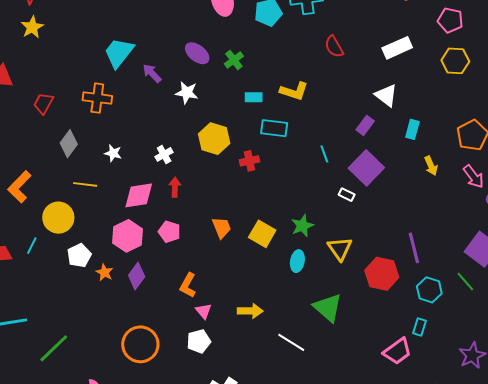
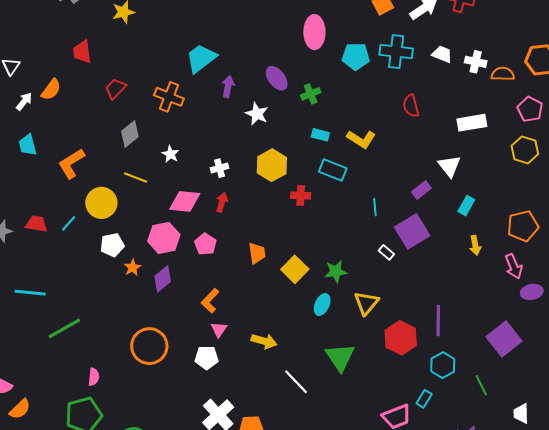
purple arrow: (152, 73) -> (228, 86), turned 40
green line: (465, 282) -> (481, 385), moved

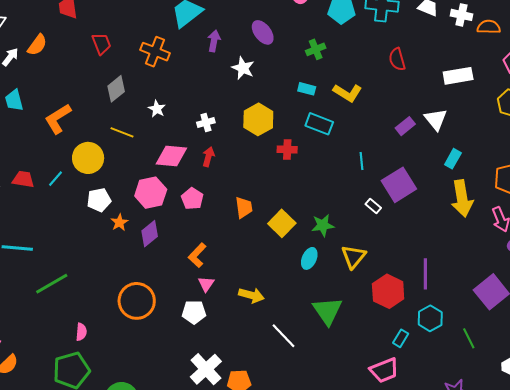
red trapezoid: (115, 89) -> (101, 44), turned 115
green cross: (311, 94) -> (316, 49), moved
purple rectangle: (421, 190) -> (405, 126), moved
yellow arrow: (475, 245) -> (462, 198), size x1.8
cyan rectangle: (424, 399) -> (401, 338), moved

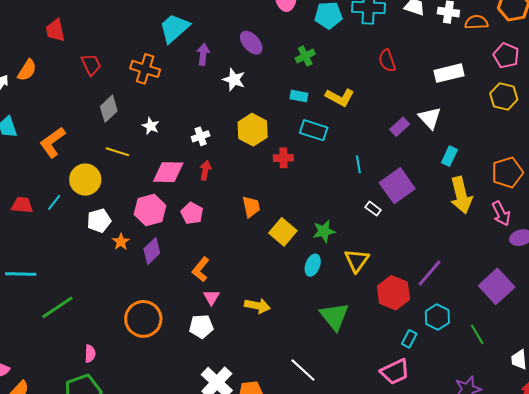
orange trapezoid: (244, 207) -> (251, 207), moved
purple line: (425, 274) -> (430, 273), turned 44
white line: (284, 336) -> (303, 370), moved

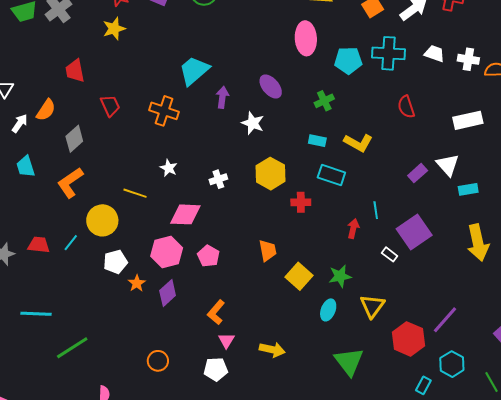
gray diamond: (109, 109) -> (74, 139), moved
cyan rectangle: (449, 156) -> (468, 189), moved, turned 54
red arrow: (205, 170) -> (353, 229), moved
orange circle: (143, 319) -> (158, 361), size x0.6

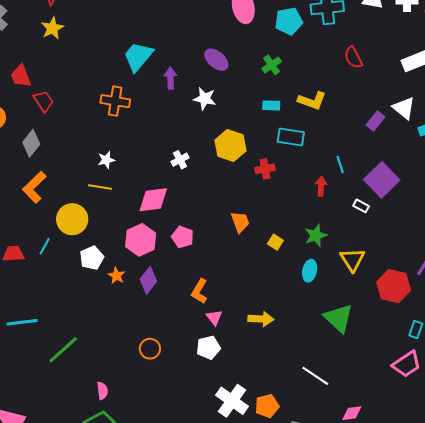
red trapezoid: (110, 106) -> (43, 101), moved
white star: (169, 168) -> (106, 160), moved, turned -30
yellow square: (299, 276) -> (275, 242), size x0.6

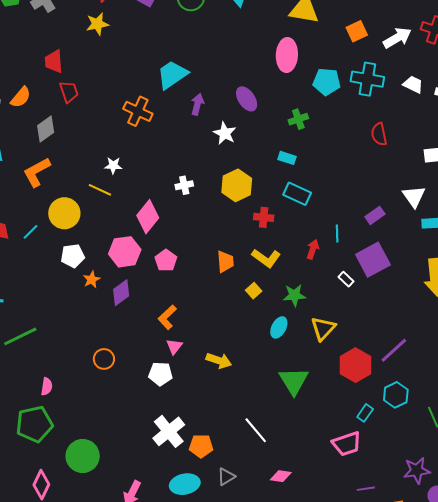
yellow L-shape: (312, 101) -> (266, 258), moved
purple rectangle: (375, 121) -> (375, 215), moved
pink diamond: (153, 200) -> (148, 217), turned -60

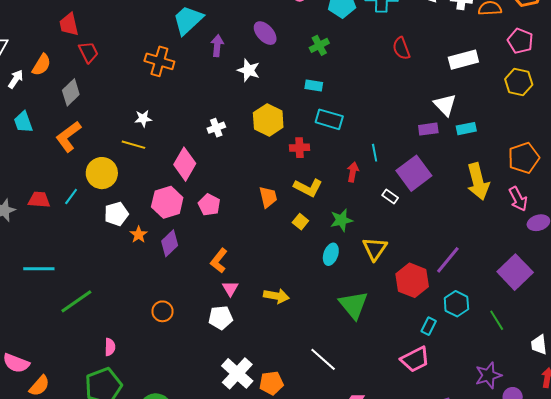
purple rectangle: (375, 215) -> (428, 129), moved, turned 36

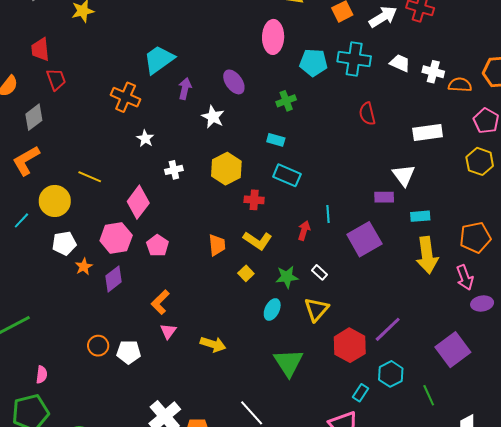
white star: (143, 119) -> (145, 139), moved, turned 30
cyan rectangle: (466, 129) -> (420, 216), moved
white rectangle: (390, 197) -> (320, 272), moved
white pentagon: (221, 318) -> (129, 352), moved

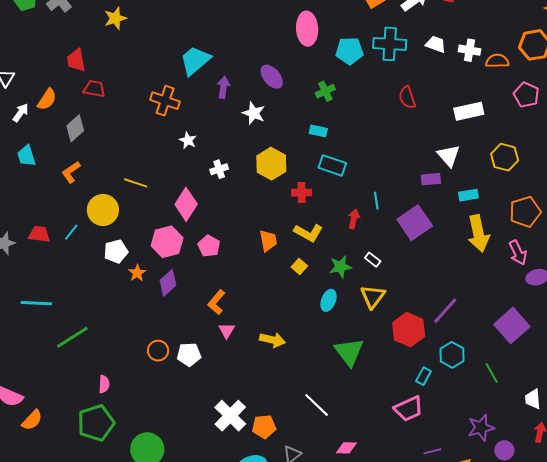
red trapezoid: (56, 79) -> (94, 89), turned -55
orange L-shape: (26, 161) -> (71, 172), size x0.7
yellow hexagon: (480, 161) -> (505, 157), moved

